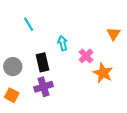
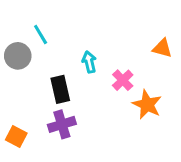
orange triangle: (114, 34) -> (162, 48), turned -48
gray circle: (13, 67) -> (18, 56), moved

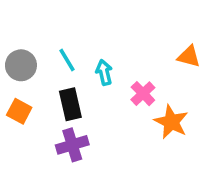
cyan line: (41, 35) -> (67, 60), moved
orange square: (16, 137) -> (19, 111), moved

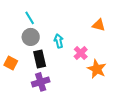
orange triangle: (189, 56) -> (99, 25), moved
cyan line: (67, 60) -> (30, 18), moved
gray circle: (21, 65) -> (31, 37), moved

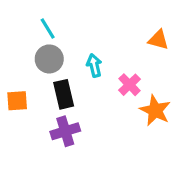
orange square: (11, 63) -> (17, 101), turned -32

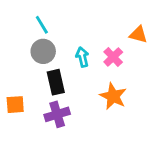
pink cross: (130, 85) -> (113, 57), moved
orange square: (17, 101) -> (15, 105), moved
orange star: (155, 110) -> (113, 96), moved

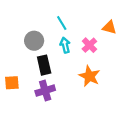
cyan line: (42, 25) -> (62, 23), moved

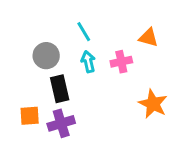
pink cross: (89, 45) -> (121, 62), turned 32
orange star: (89, 76) -> (153, 104), moved
orange square: (12, 83) -> (30, 116), moved

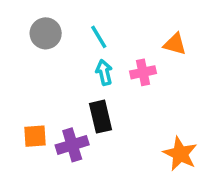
gray circle: (46, 56) -> (46, 33), moved
black rectangle: (60, 89) -> (101, 117), moved
orange star: (153, 104) -> (180, 154), moved

